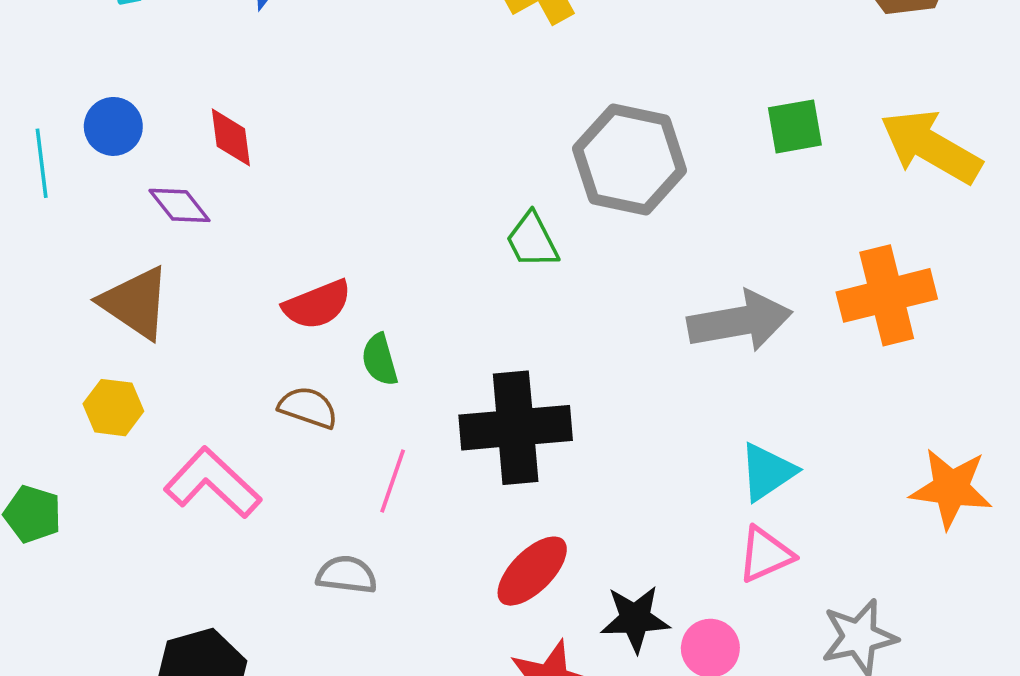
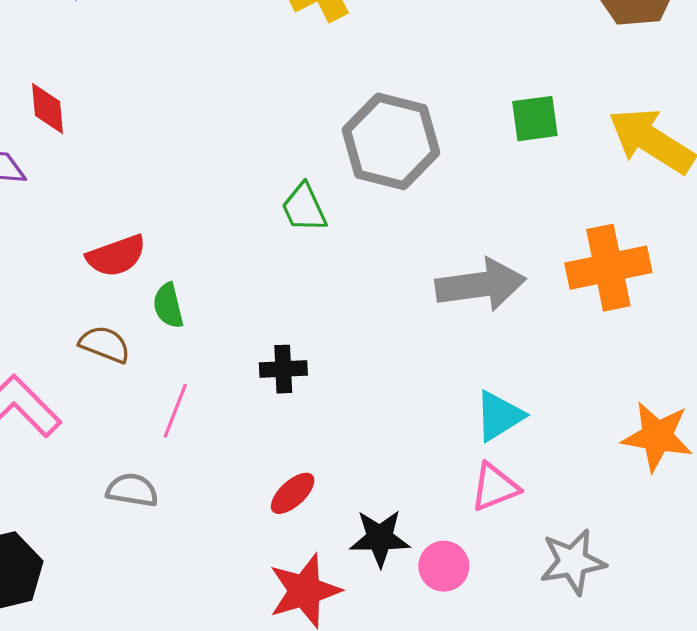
black cross: (516, 428) -> (283, 369), size x0.5
red ellipse: (532, 571) -> (293, 493), size x0.7

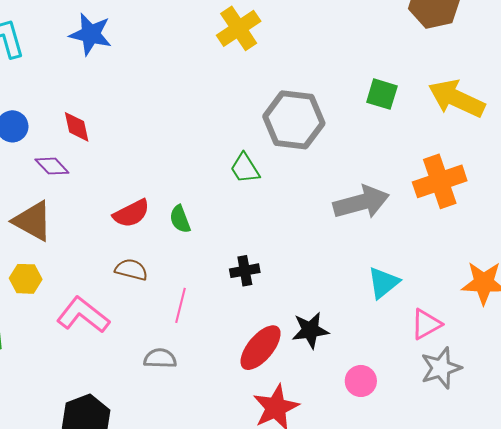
green square: (535, 119) -> (382, 94), turned 32
green semicircle: (168, 306) -> (180, 219), moved
pink triangle: (495, 487) -> (426, 324), moved
red ellipse: (293, 493) -> (261, 348), size x1.6
black star: (380, 538) -> (310, 330), moved

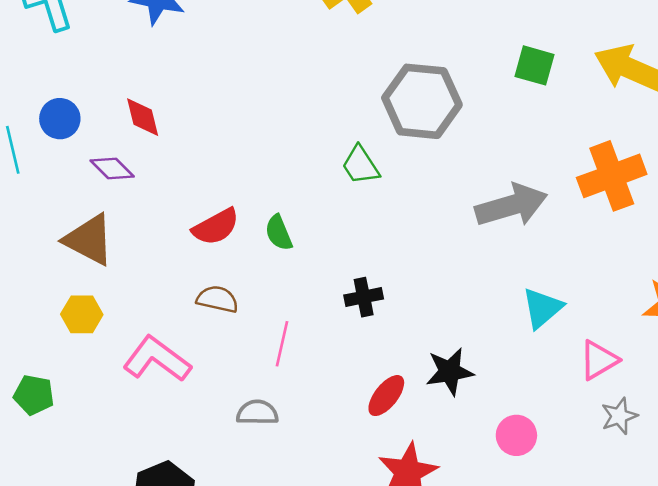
red ellipse: (261, 348) -> (386, 396), size x0.7
gray star: (441, 368) -> (619, 416), size x0.7

